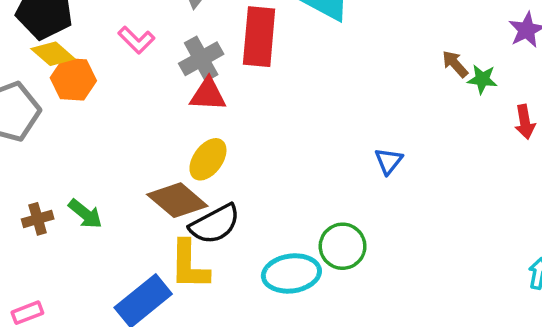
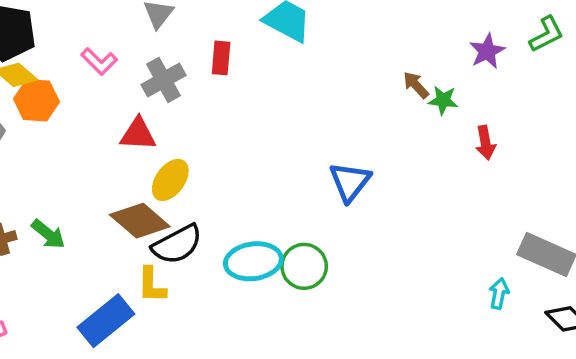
red rectangle: (259, 37) -> (221, 58), size x0.6
red triangle: (208, 95) -> (138, 134), moved
blue triangle: (389, 161) -> (350, 182), size x1.5
yellow L-shape: (189, 265) -> (152, 285), size x0.7
cyan ellipse: (291, 273) -> (253, 261), moved

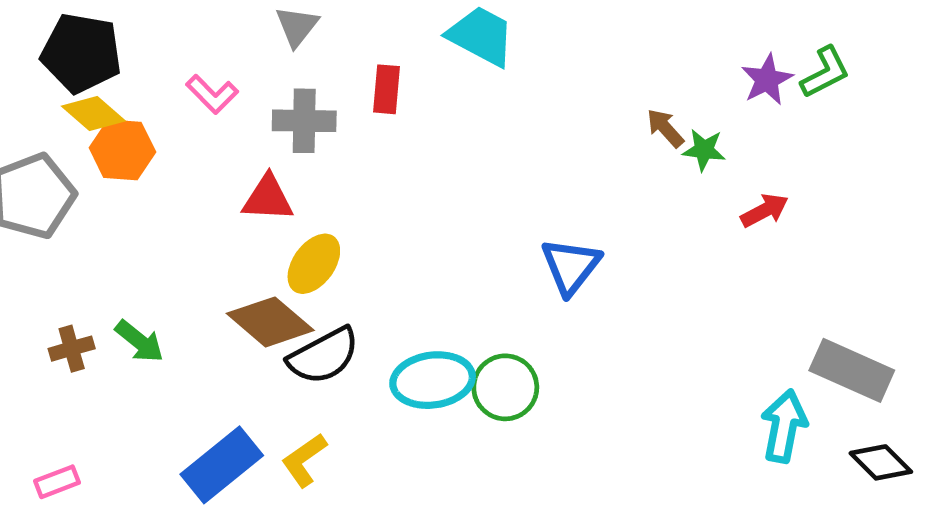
green L-shape: (546, 34) -> (825, 72), moved
gray cross: (164, 80) -> (304, 121), turned 30
red arrow: (485, 143) -> (765, 210), turned -108
yellow L-shape: (152, 285) -> (304, 460), moved, turned 54
cyan arrow: (499, 293) -> (784, 426), size x1.6

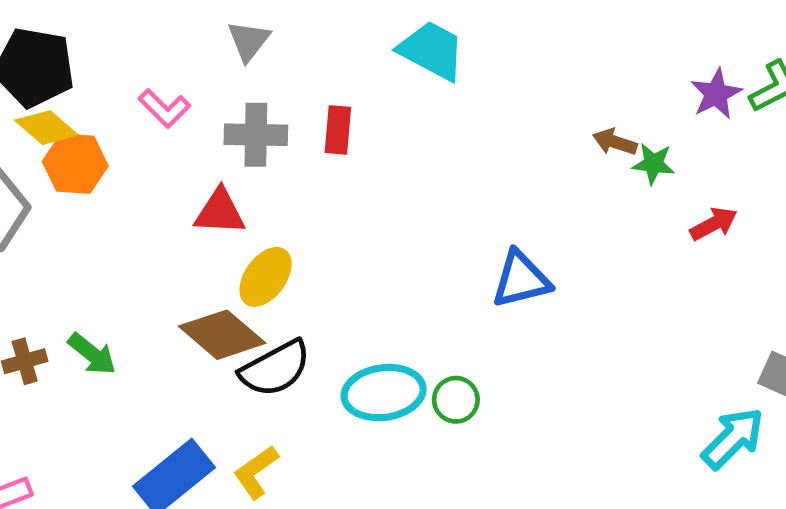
red rectangle: (387, 89) -> (338, 130), moved
brown arrow: (665, 128) -> (615, 142), turned -30
blue triangle: (571, 266) -> (521, 279), turned 38
green circle: (505, 387) -> (456, 400), size x0.7
cyan arrow: (784, 426) -> (733, 438), turned 34

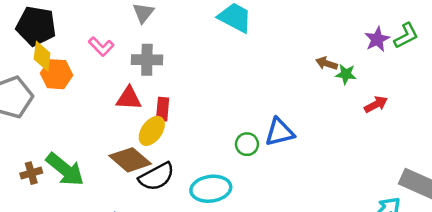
yellow diamond: (46, 128) -> (42, 56), turned 56
red rectangle: (338, 130) -> (163, 109), moved
green arrow: (92, 354) -> (65, 169), size x1.6
green circle: (456, 400) -> (247, 144), moved

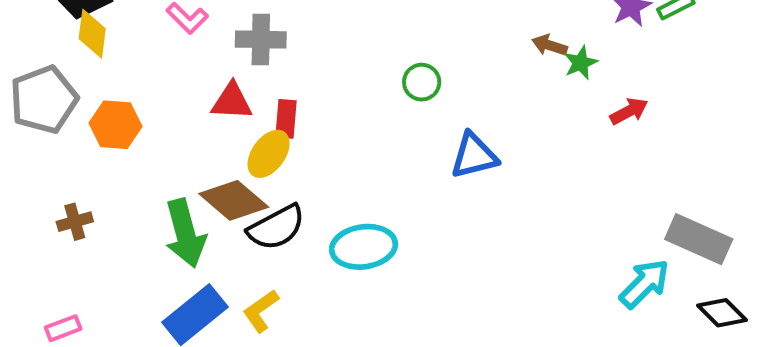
orange hexagon: (57, 74) -> (115, 125), moved
green star: (346, 74) -> (581, 63), turned -30
green circle: (247, 144) -> (422, 82), moved
green arrow: (65, 169) -> (185, 233), moved, turned 36

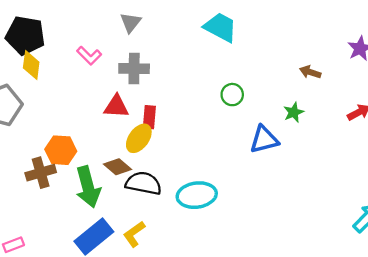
green star: (581, 63) -> (294, 112), moved
orange hexagon: (115, 125) -> (61, 150), moved
brown diamond: (234, 200) -> (118, 167), size x0.7
brown cross: (75, 222) -> (41, 173), moved, size x1.4
black semicircle: (276, 227) -> (144, 183), turned -141

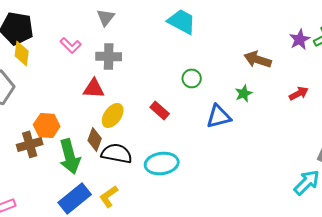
brown arrow: (310, 72) -> (258, 59), size x1.5
red rectangle: (149, 117) -> (160, 110), moved, turned -54
brown diamond: (118, 167) -> (95, 139), turned 70

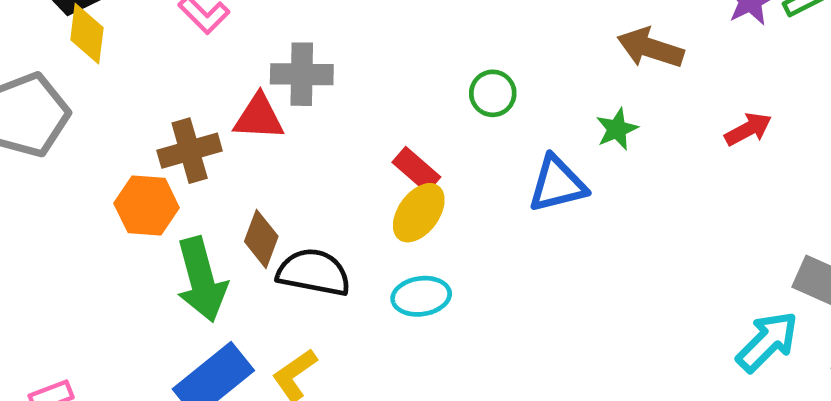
gray cross: (109, 56) -> (302, 74), moved
yellow ellipse: (113, 115) -> (419, 213), moved
brown cross: (30, 144) -> (190, 151), moved
cyan ellipse: (162, 163) -> (421, 296), size x0.7

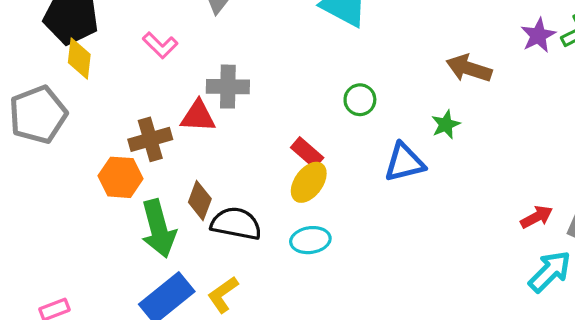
red arrow: (748, 129) -> (537, 217), moved

